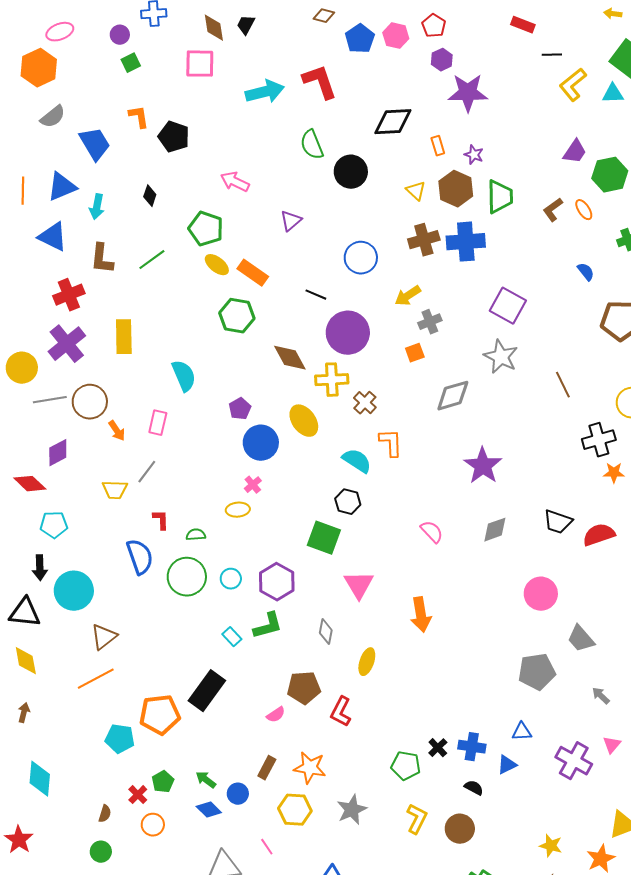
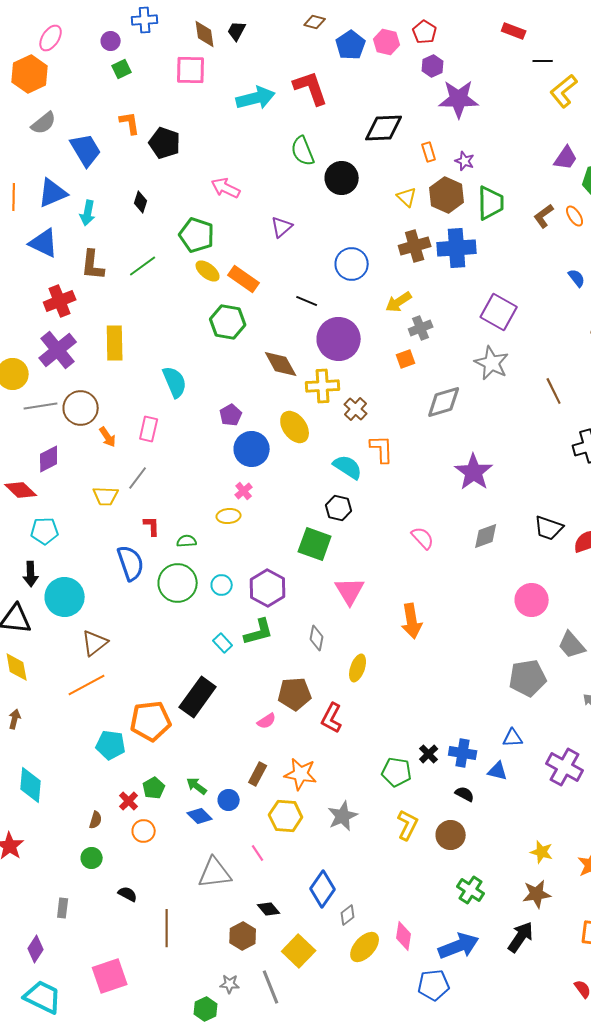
pink ellipse: (60, 32) -> (51, 38), turned -36
blue triangle: (507, 765) -> (498, 771), turned 40

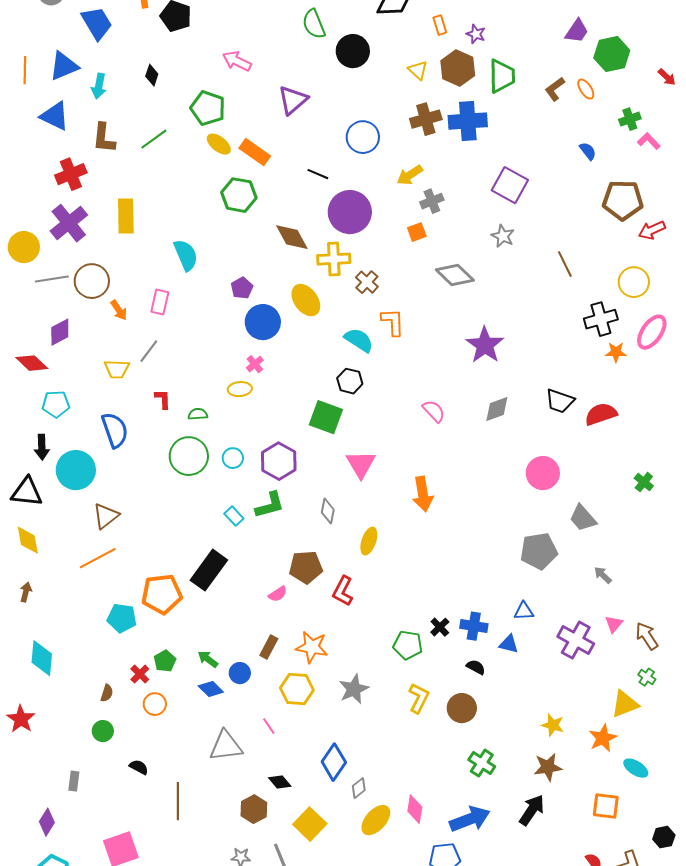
purple triangle: (282, 227) -> (293, 100), size x1.4
gray star: (492, 363) -> (503, 236), size x0.7
gray diamond: (444, 402) -> (455, 275), turned 60
blue semicircle: (131, 563) -> (115, 430), moved

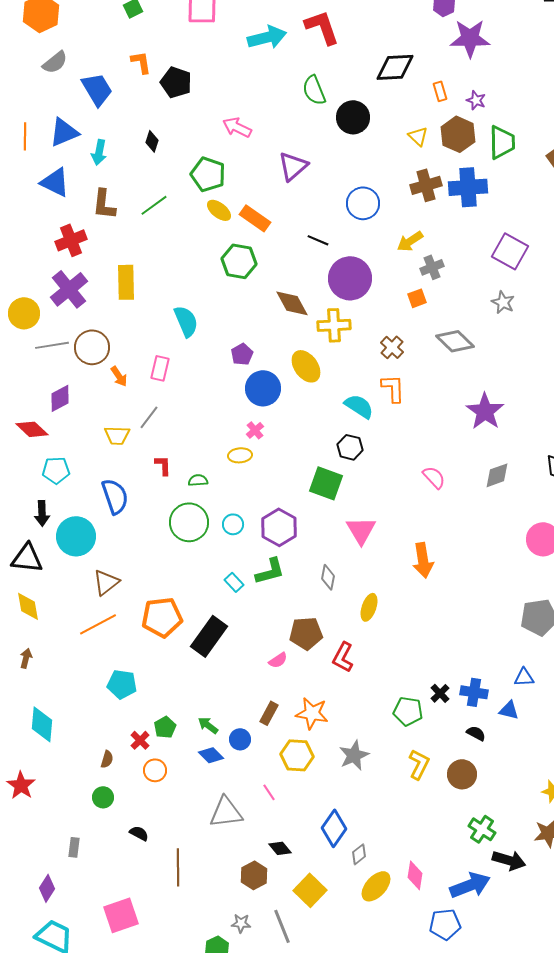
brown cross: (367, 282) -> (392, 347), moved
orange pentagon: (162, 594) -> (162, 617), moved
black arrow: (532, 810) -> (509, 860), moved, turned 72

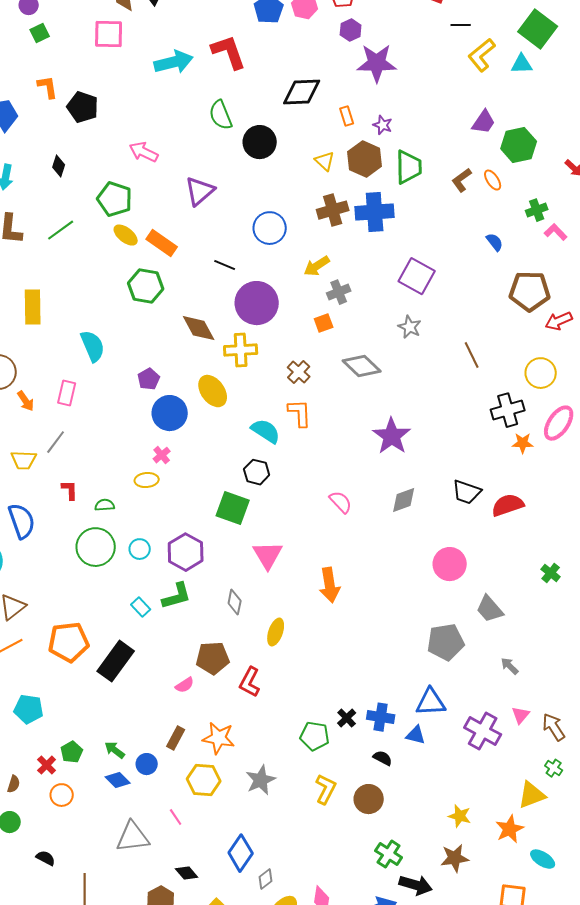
blue triangle: (524, 677) -> (431, 702), size x1.5

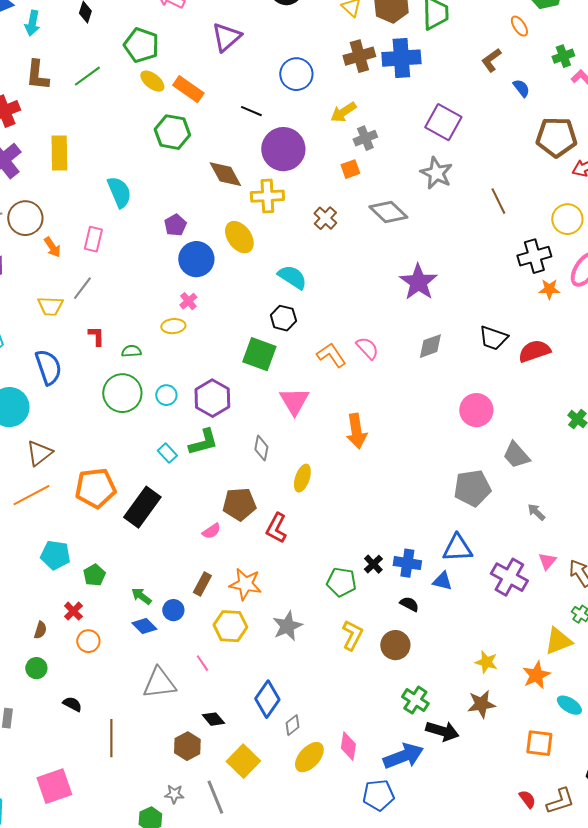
brown L-shape: (462, 180) -> (491, 60), moved
gray star: (410, 327) -> (436, 173), size x1.4
orange L-shape: (300, 413) -> (331, 355), moved, turned -32
green pentagon: (72, 752) -> (94, 575), moved

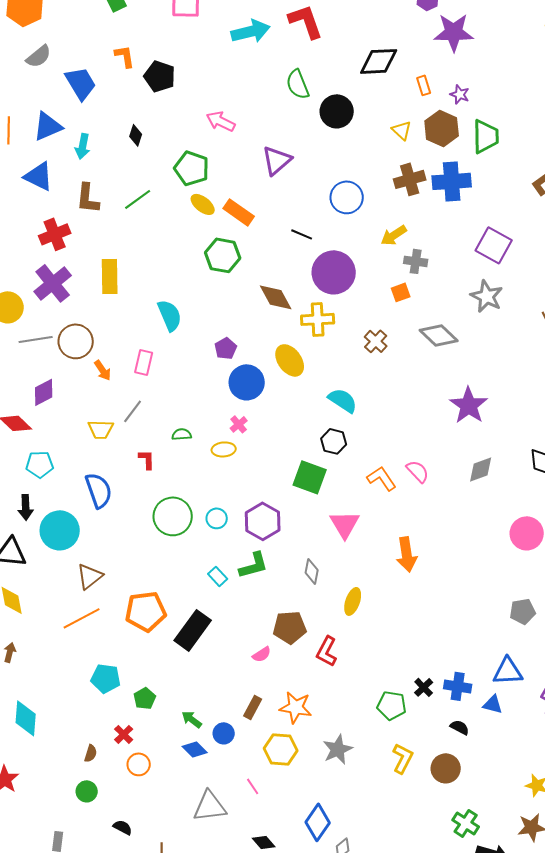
gray cross: (365, 138) -> (416, 261), turned 30
green semicircle: (131, 351) -> (182, 434), moved
gray pentagon: (472, 488) -> (523, 611), size x0.7

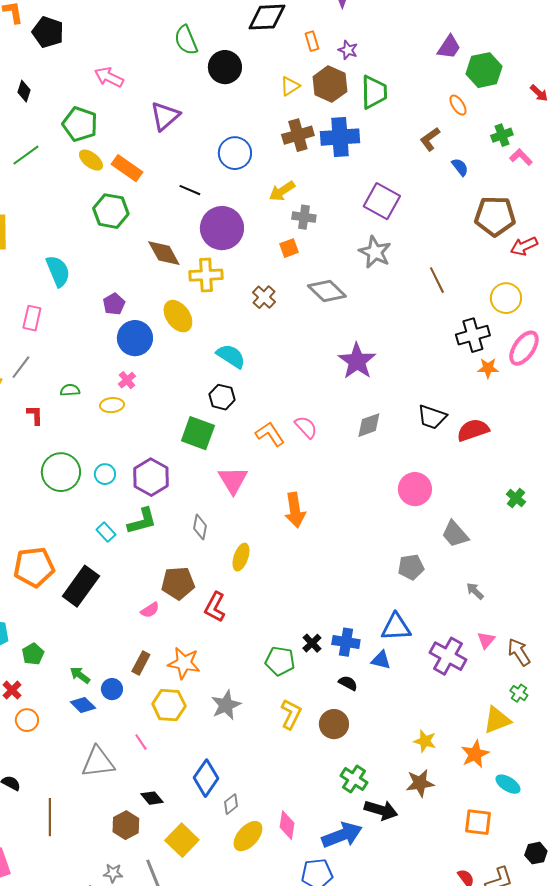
yellow triangle: (402, 130) -> (290, 86), turned 45

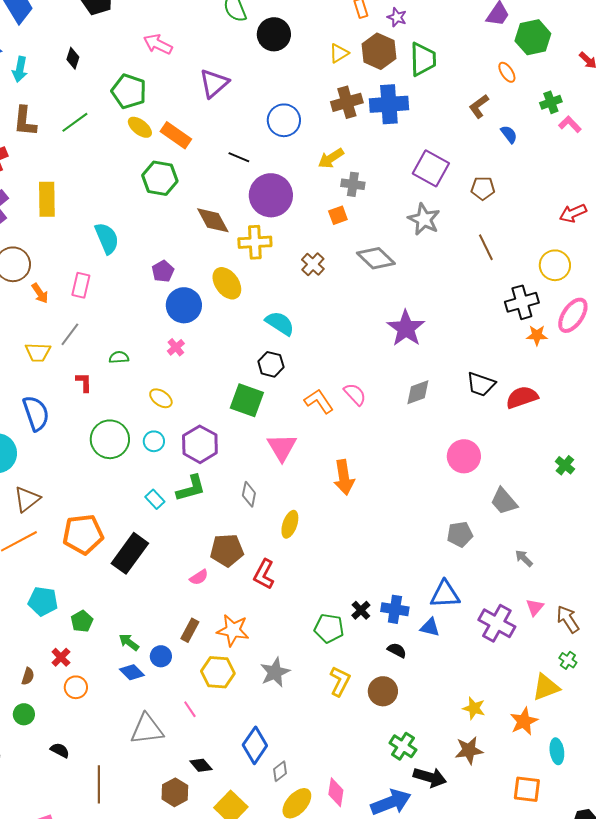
brown pentagon: (495, 216) -> (483, 188), moved, size x0.6
yellow ellipse: (112, 405) -> (161, 398), moved, turned 40
cyan ellipse: (508, 784) -> (557, 751), turned 50

